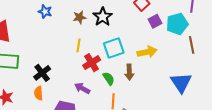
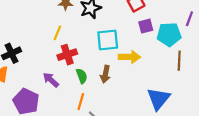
cyan square: (114, 48) -> (108, 40), moved

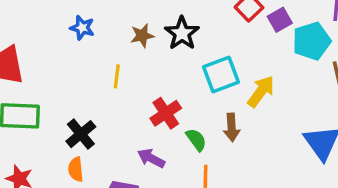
purple square: (146, 26) -> (280, 20), moved
yellow line: (57, 33) -> (117, 76), moved
yellow arrow: (129, 57) -> (261, 91), turned -40

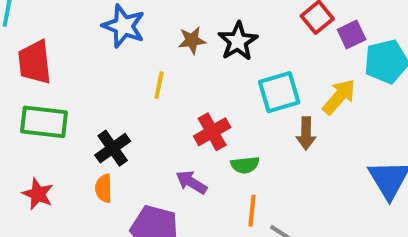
blue star: (82, 28) -> (124, 26), size x1.5
yellow arrow: (261, 91) -> (339, 97), moved
brown arrow: (232, 127) -> (306, 133), moved
green semicircle: (196, 140) -> (245, 165), turned 115

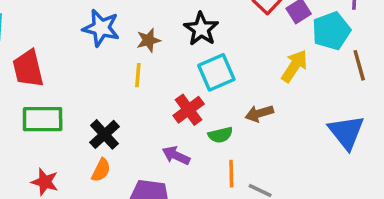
brown star: (192, 40) -> (148, 40), moved
cyan square: (279, 92) -> (216, 72), moved
brown arrow: (306, 133) -> (259, 113), moved, turned 80
orange semicircle: (104, 188) -> (101, 170), turned -145

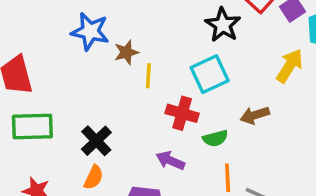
black star: (201, 29) -> (223, 25), moved
brown star: (148, 40) -> (126, 52), moved
yellow line: (138, 75) -> (148, 76), moved
red cross: (189, 110) -> (182, 113), turned -36

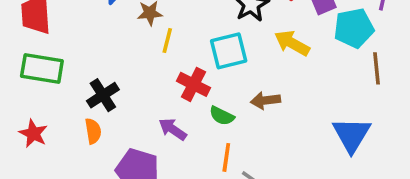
yellow arrow: (290, 66) -> (292, 43), moved, turned -104
green semicircle: (215, 138) -> (222, 116), turned 30
orange semicircle: (94, 177) -> (93, 131), turned -45

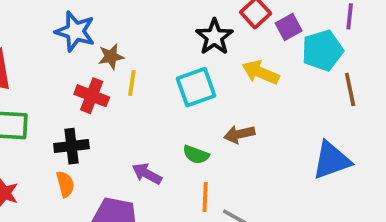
red cross: (193, 84) -> (92, 96), moved
black cross: (103, 95) -> (71, 146), turned 32
blue triangle: (352, 135) -> (331, 160), turned 45

